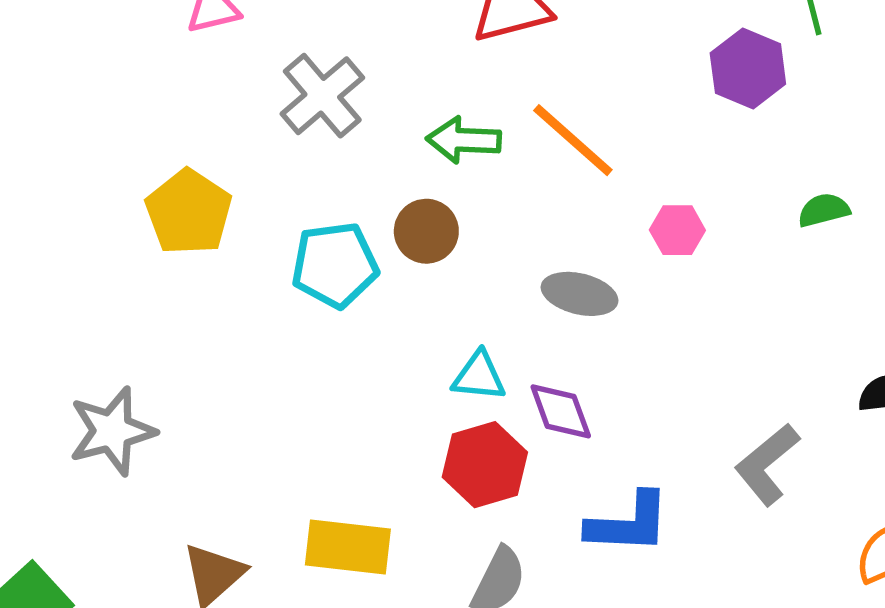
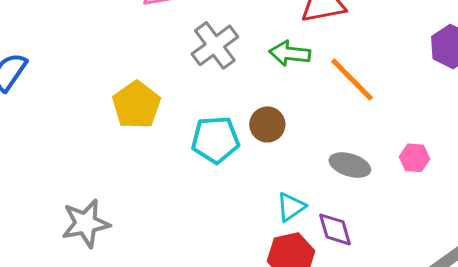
green arrow: (464, 140) -> (290, 53), moved
pink hexagon: (677, 230) -> (414, 158), moved
cyan triangle: (479, 376) -> (291, 207), turned -44

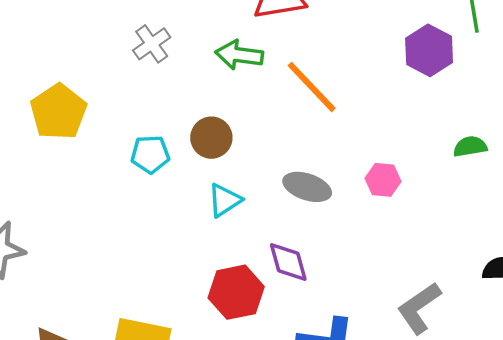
gray cross: (215, 45) -> (152, 44), size x0.7
cyan pentagon: (215, 140) -> (150, 154), size x0.7
cyan triangle: (291, 207) -> (225, 200), moved

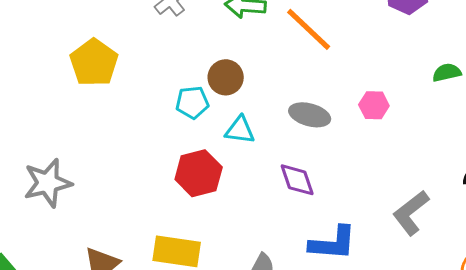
cyan pentagon: (150, 154) -> (192, 102), moved
cyan triangle: (225, 200) -> (240, 130), turned 44
red hexagon: (236, 292) -> (199, 173), moved

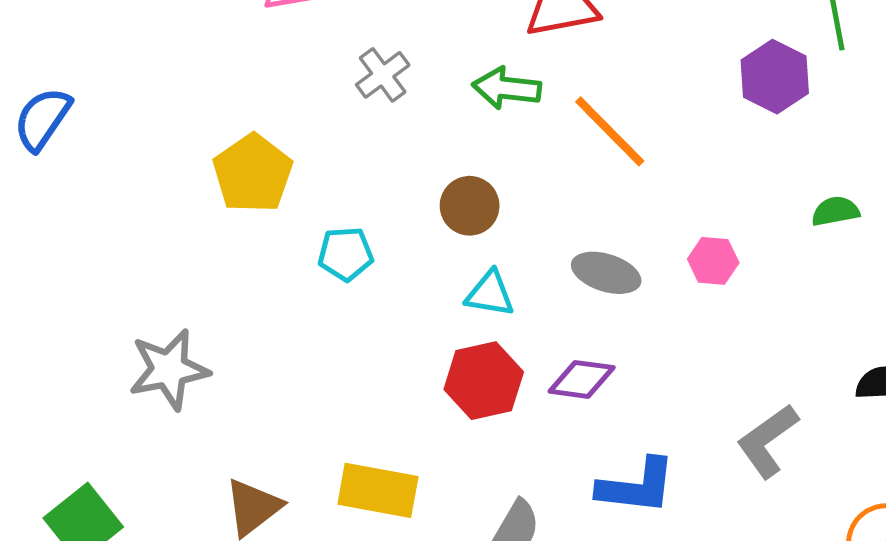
cyan pentagon: (192, 102) -> (346, 254), moved
red hexagon: (199, 173) -> (484, 381), moved
purple diamond: (297, 180) -> (582, 379), turned -66

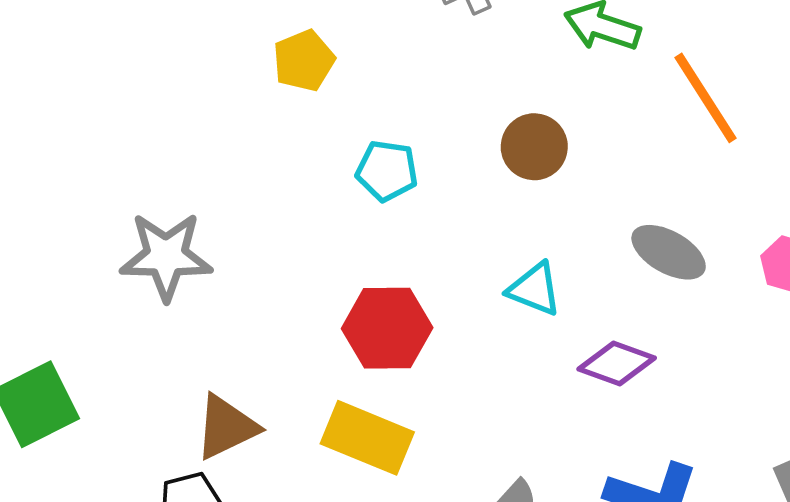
yellow pentagon: (253, 173) -> (304, 61), size x0.7
cyan triangle: (490, 294) -> (534, 289), moved
red hexagon: (484, 381) -> (387, 328), moved

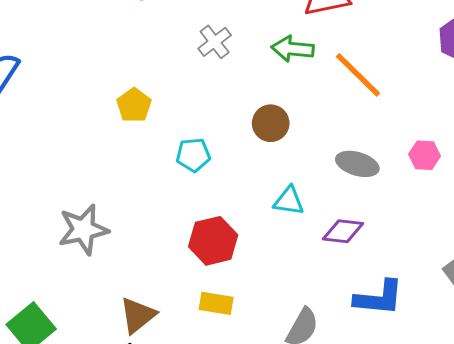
yellow rectangle: (367, 438) -> (216, 303), size x0.7

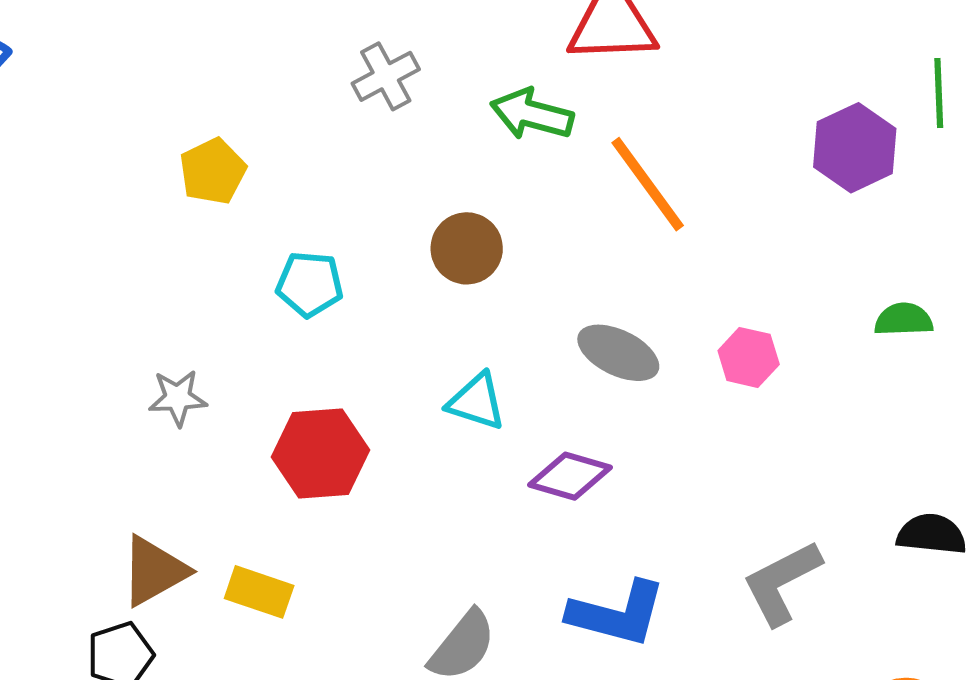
gray star: (83, 229) -> (178, 398), moved, size x0.6
yellow rectangle: (216, 303) -> (259, 592), moved

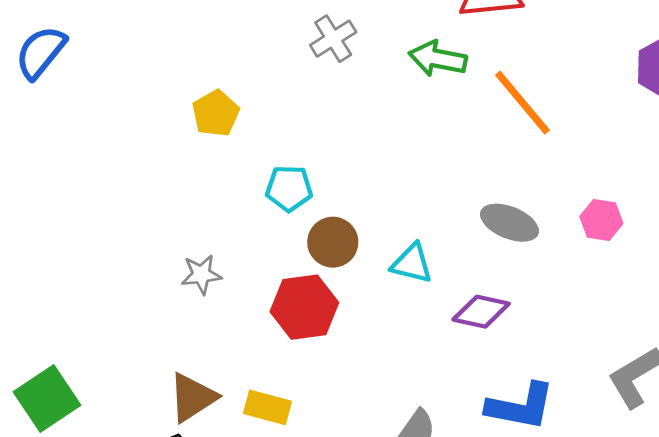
brown circle: (467, 248) -> (333, 242), moved

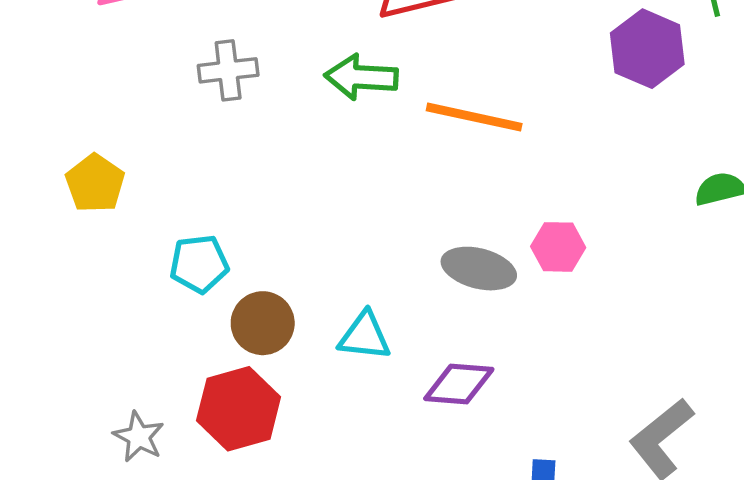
gray cross: (333, 39) -> (228, 70), turned 33
orange line: (522, 103) -> (474, 117), turned -30
pink hexagon: (601, 220) -> (558, 247), moved
gray star: (201, 274) -> (139, 437), moved, turned -30

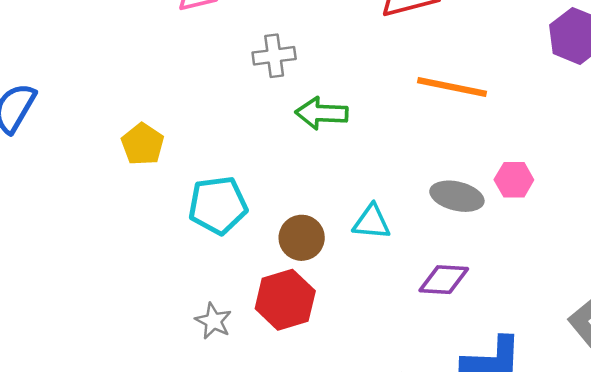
green arrow: (361, 77) -> (322, 113), moved
yellow pentagon: (95, 183) -> (143, 144), moved
cyan pentagon: (199, 264) -> (218, 205), moved, size x1.4
cyan triangle: (365, 336) -> (372, 222), moved

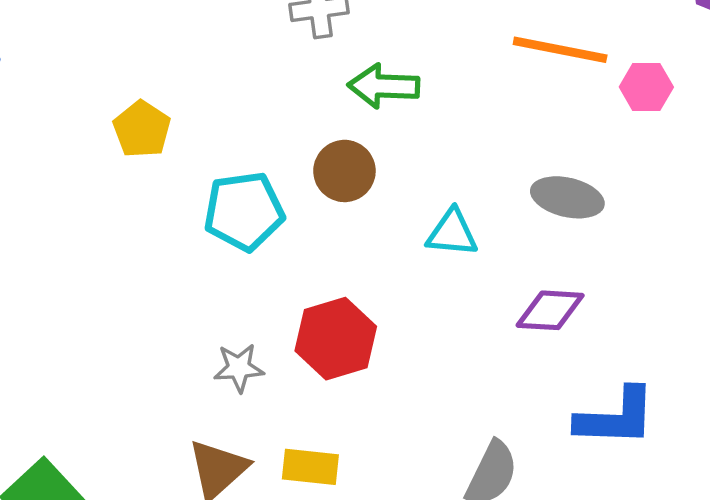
pink hexagon: (514, 180) -> (646, 87), moved
brown circle: (302, 238) -> (344, 171), moved
gray star: (213, 321) -> (239, 368), turned -30

